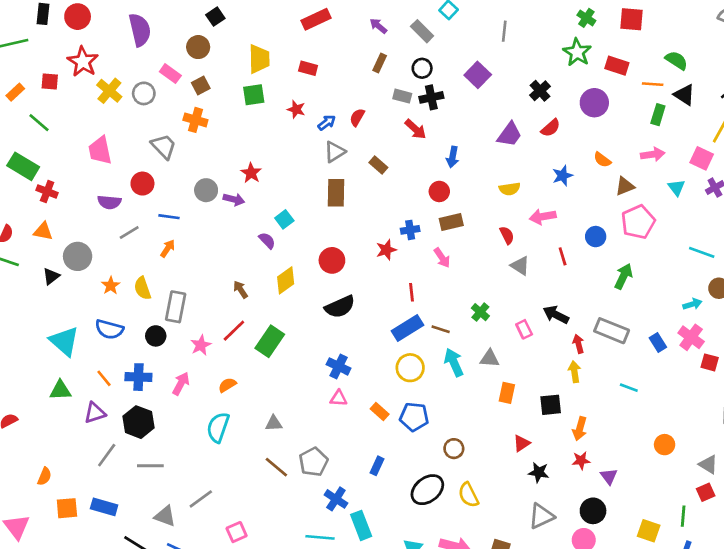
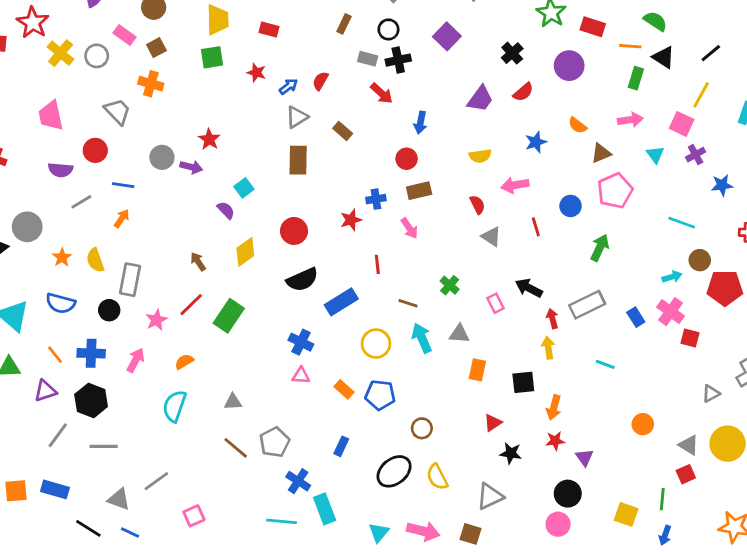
blue rectangle: (407, 328) -> (341, 302), moved
gray rectangle: (612, 331) -> (587, 305), turned -48
gray triangle: (541, 516) -> (490, 496), moved

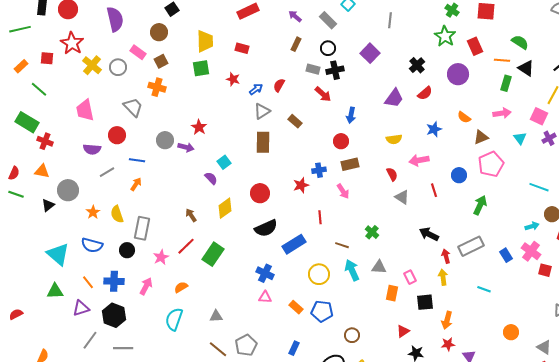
red rectangle: (593, 27) -> (475, 46), turned 48
pink rectangle: (495, 303) -> (410, 277), moved

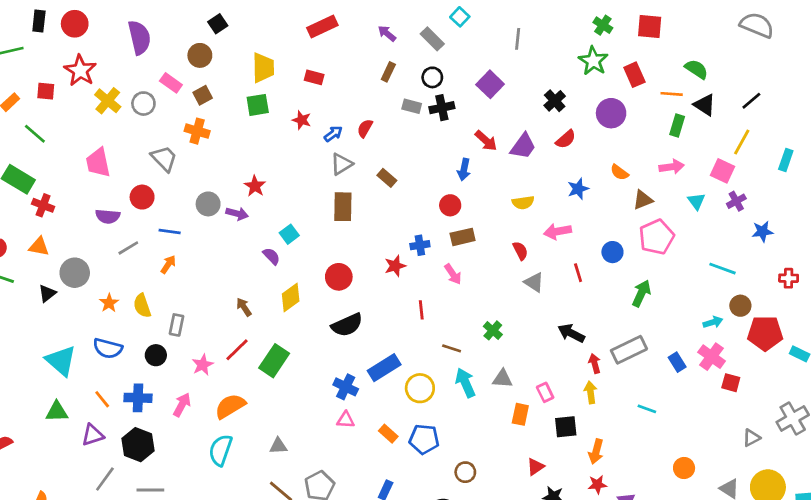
red arrow: (323, 94) -> (486, 141), moved
gray rectangle: (142, 228) -> (176, 325), size x0.7
blue rectangle: (294, 244) -> (384, 368), moved
orange semicircle: (181, 287) -> (230, 406), size x1.6

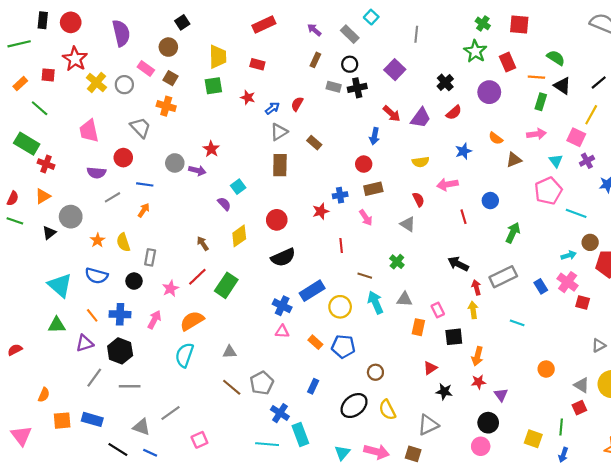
brown square: (203, 95) -> (171, 78), turned -32
pink pentagon: (656, 237) -> (548, 191), moved
orange triangle: (39, 247) -> (43, 196), turned -42
gray triangle: (534, 282) -> (408, 224), moved

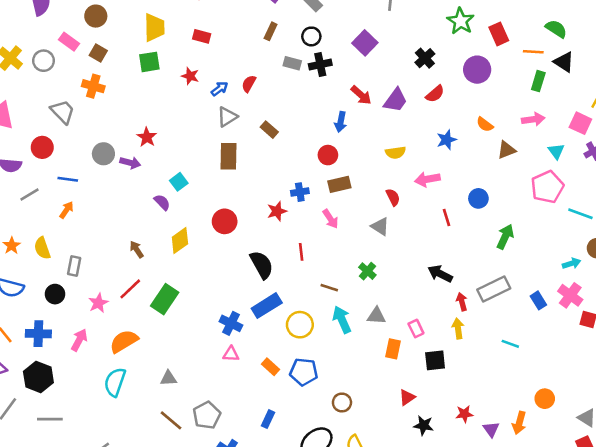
black semicircle: (283, 257) -> (262, 265), moved, turned -95
orange arrow: (477, 356) -> (519, 423), moved

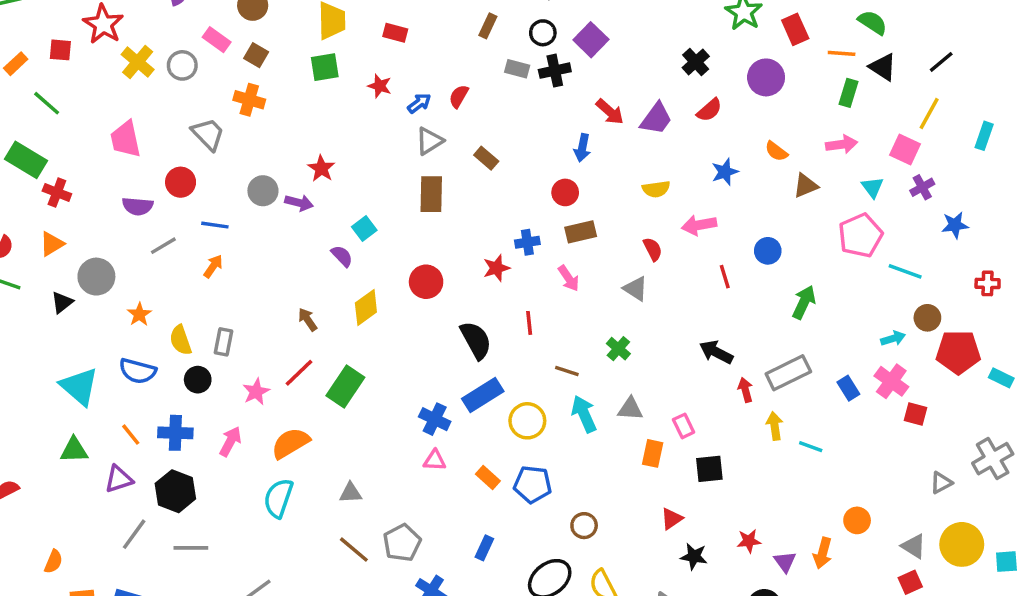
purple square: (365, 43) -> (591, 40), moved
yellow semicircle: (42, 248) -> (181, 340), moved
yellow arrow: (458, 329) -> (775, 426), moved

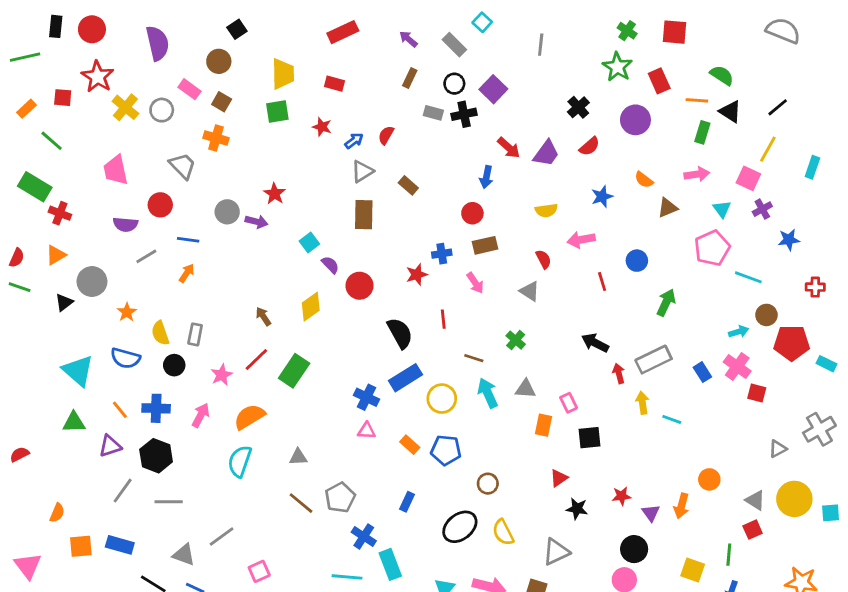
purple semicircle: (342, 256) -> (330, 265), moved

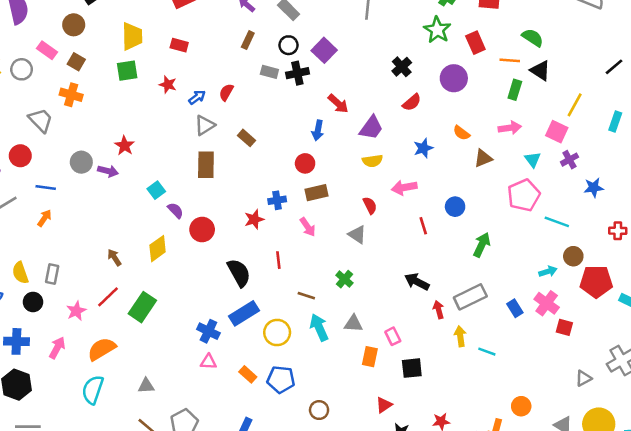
black line: (778, 107) -> (614, 67), moved
purple trapezoid: (546, 153) -> (371, 128), moved

